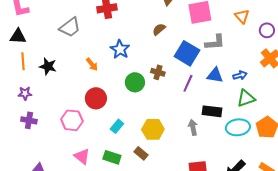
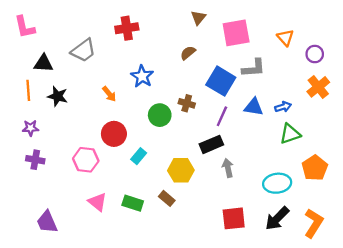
black triangle: (18, 36) -> (43, 63), moved
black rectangle: (212, 111) -> (211, 144), moved, turned -30
cyan rectangle: (117, 126) -> (139, 156), moved
cyan ellipse: (238, 127) -> (277, 183), moved

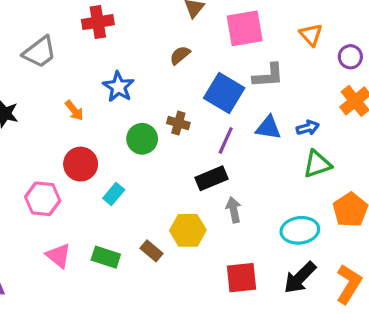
yellow hexagon: (181, 170) -> (188, 230), moved

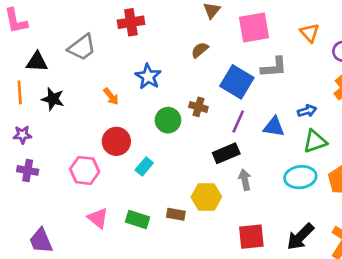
blue triangle: (268, 128) -> (274, 127), moved
cyan ellipse: (300, 230) -> (300, 177), moved
brown rectangle: (152, 251) -> (176, 214), turned -30

